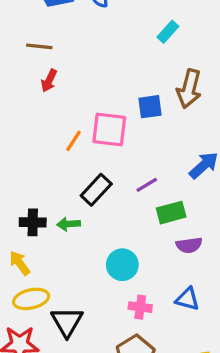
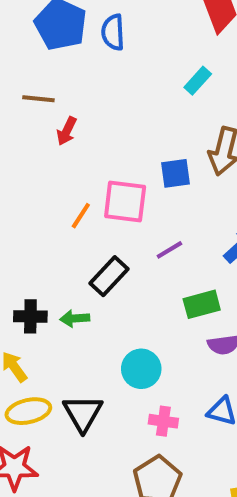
red arrow: (49, 81) -> (67, 131), moved
purple line: (147, 185) -> (169, 250), moved
black triangle: (67, 322) -> (83, 413), moved

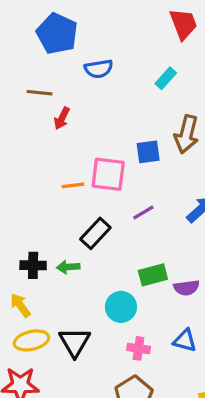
blue semicircle: (113, 32) -> (99, 69), moved, turned -96
orange line: (81, 216) -> (73, 185), turned 50
green rectangle: (202, 304) -> (153, 275), moved

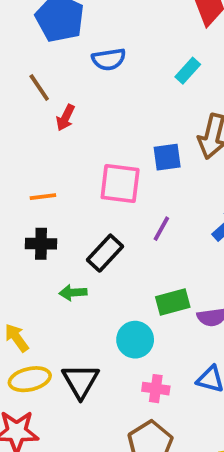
brown line: (39, 93) -> (39, 88), turned 50
orange line: (73, 185) -> (43, 197), moved
purple line: (143, 213) -> (161, 229), turned -30
black cross: (33, 265) -> (41, 244), moved

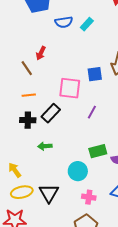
cyan rectangle: (188, 71) -> (87, 24), moved
brown line: (39, 88) -> (27, 68), moved
black rectangle: (105, 253) -> (51, 113), moved

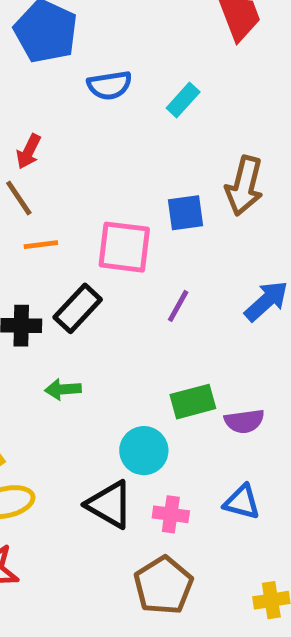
cyan rectangle: (87, 24) -> (183, 100), moved
red arrow: (41, 53) -> (29, 151), moved
orange line: (29, 95) -> (41, 245), moved
black triangle: (49, 193) -> (110, 505), moved, turned -30

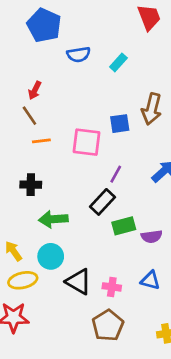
black rectangle: (78, 308) -> (102, 202), moved
green arrow: (63, 389) -> (53, 219), size x1.5
cyan circle: (144, 451) -> (51, 256), moved

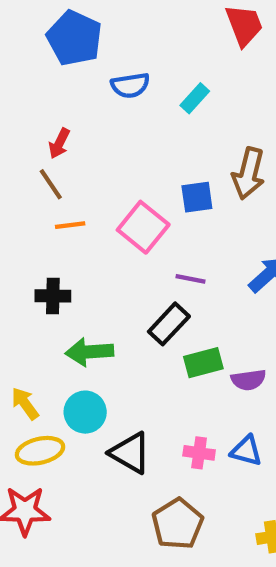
pink square: (87, 142) -> (143, 227), turned 32
purple line: (116, 174) -> (190, 279), turned 72
pink cross: (112, 287) -> (199, 453), moved

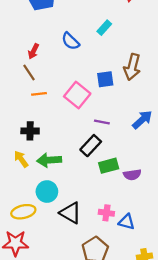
blue semicircle: (130, 85) -> (70, 41), moved, turned 54
yellow arrow: (25, 403) -> (21, 159), moved
blue triangle: (246, 451) -> (127, 222), moved

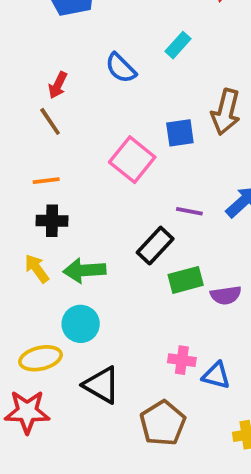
orange line: (39, 94) -> (46, 181), moved
purple line: (102, 122) -> (189, 211), moved
black triangle: (70, 213) -> (102, 385), moved

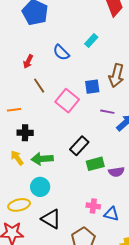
brown line: (50, 121) -> (39, 86), moved
orange line: (46, 181) -> (14, 110), moved
purple line: (189, 211) -> (107, 112), moved

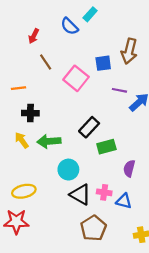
cyan rectangle: (91, 40) -> (90, 14), moved
purple semicircle: (116, 172) -> (129, 168), moved, turned 112
cyan circle: (40, 187) -> (68, 170), moved
black triangle: (51, 219) -> (80, 195), moved

